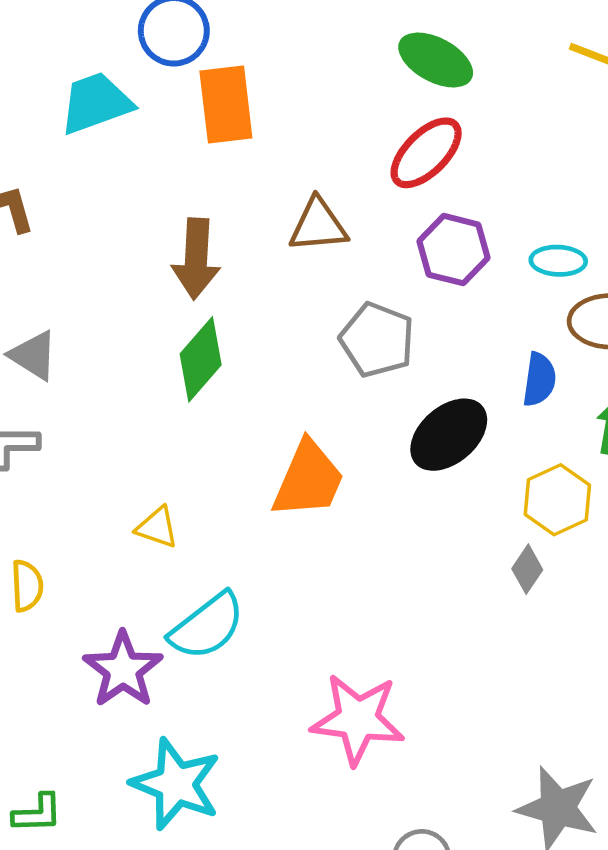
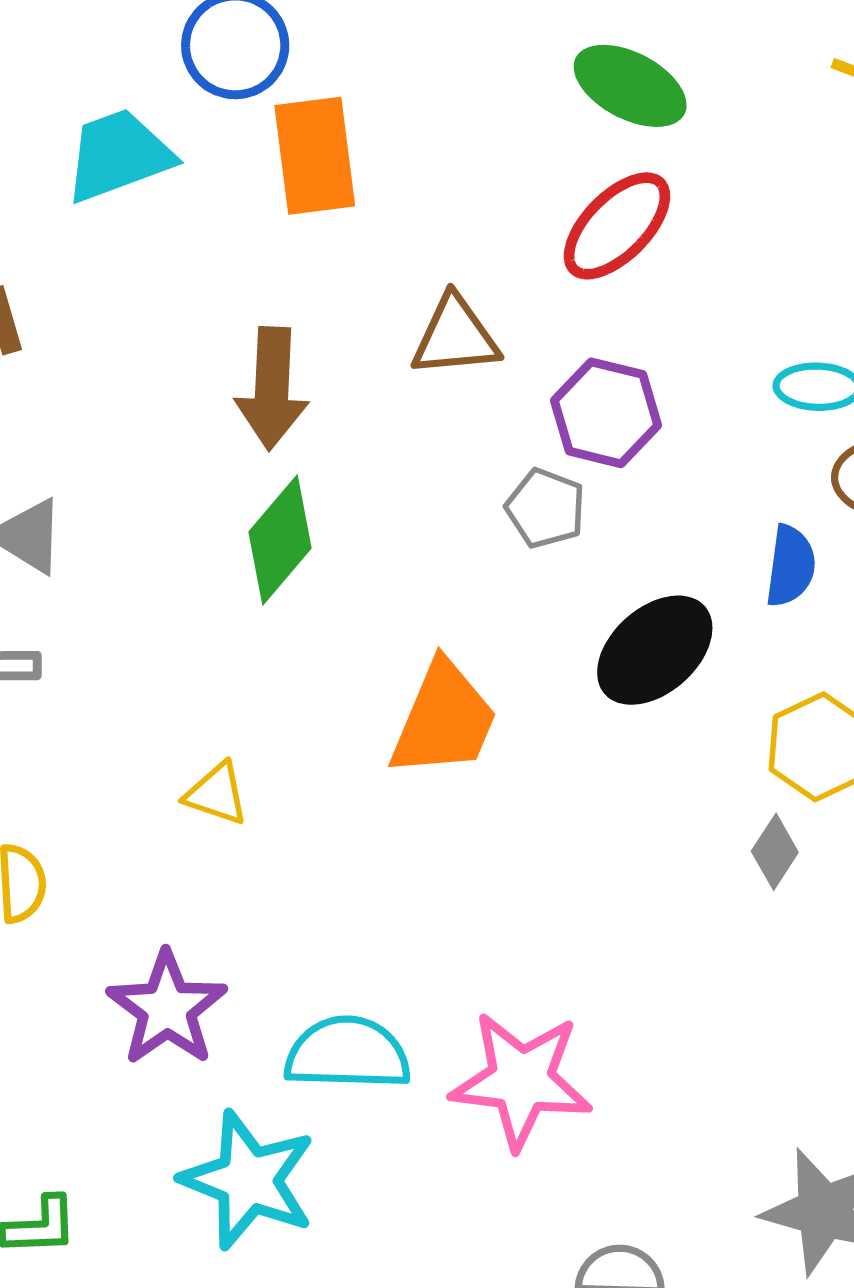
purple hexagon: (453, 250) -> (606, 413), moved
gray pentagon: (377, 340) -> (546, 508), size x0.7
cyan semicircle: (207, 626) -> (348, 1053), moved, turned -140

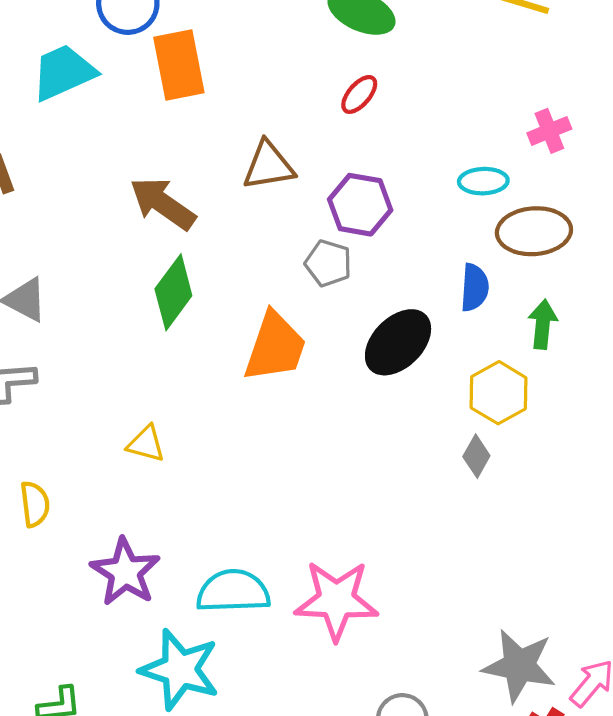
red ellipse: (617, 226) -> (359, 94), size x0.6
brown arrow: (272, 389) -> (163, 203), turned 126
orange trapezoid: (444, 720) -> (275, 347), moved

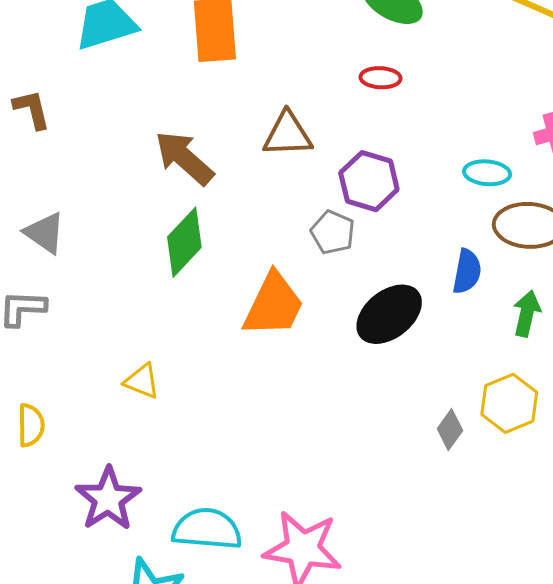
red ellipse: (359, 94) -> (380, 78), turned 45
yellow hexagon: (499, 393) -> (509, 403), moved

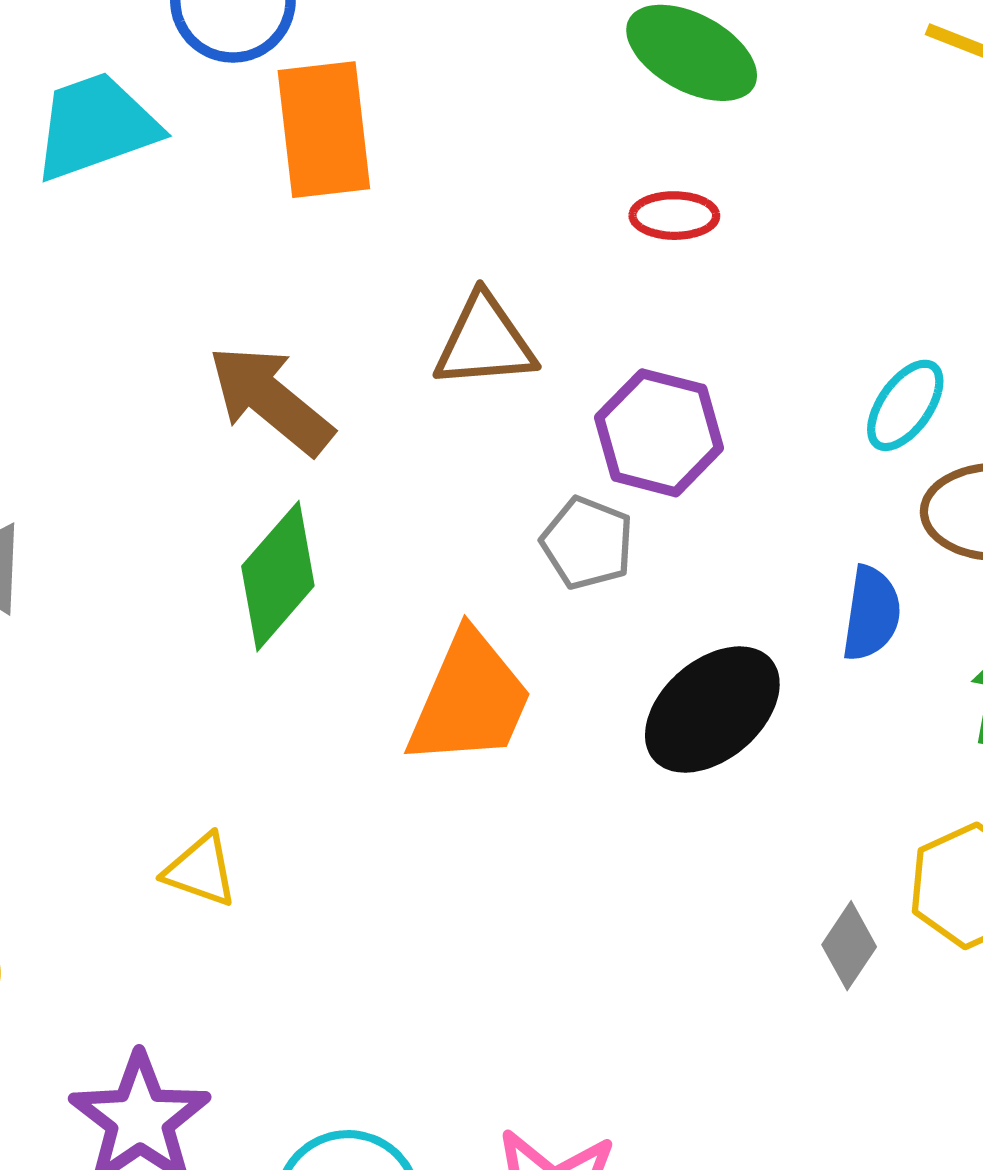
cyan ellipse: (487, 173) -> (905, 405), turned -57

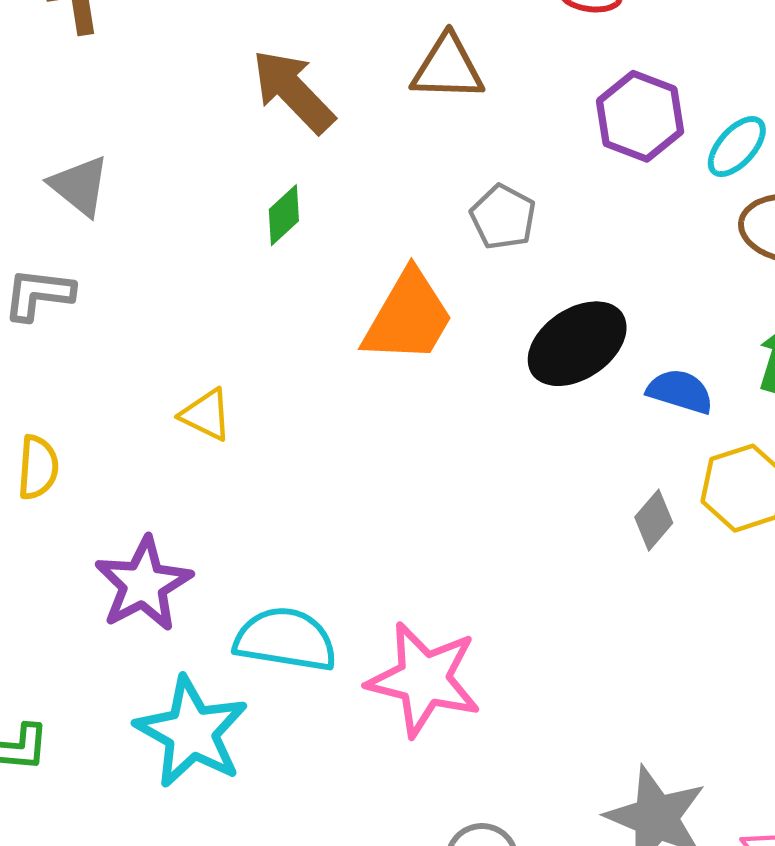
purple hexagon: (659, 433) -> (640, 116), moved
green diamond: (278, 576) -> (284, 215), size x0.6
blue semicircle: (871, 614) -> (680, 391), moved, turned -88

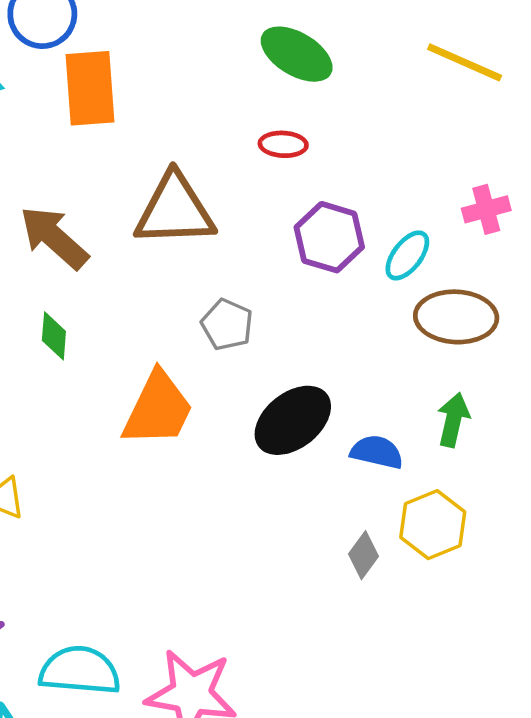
brown triangle: (448, 68) -> (175, 210), size x1.4
green diamond: (284, 215) -> (54, 336), turned -39

